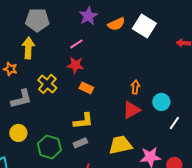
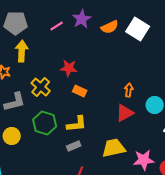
gray pentagon: (37, 20) -> (16, 23), moved
pink line: (76, 44) -> (57, 26), moved
green hexagon: (49, 147) -> (45, 123), moved

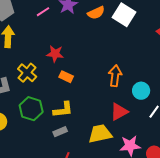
orange arrow: (129, 90) -> (115, 76), size x1.5
red triangle: (125, 113) -> (119, 112), moved

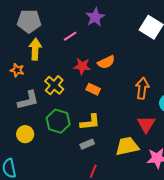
pink line: (43, 12) -> (70, 36), moved
orange semicircle: (96, 13) -> (106, 62), moved
red triangle: (119, 112) -> (146, 124), turned -30

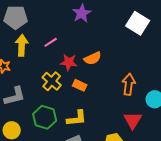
pink line: (70, 36) -> (51, 42), moved
yellow cross: (54, 85) -> (52, 81), moved

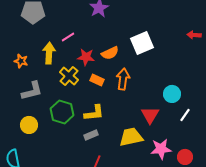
white square: (138, 23) -> (142, 43), moved, turned 35
yellow arrow: (22, 45) -> (49, 53), moved
orange arrow: (129, 84) -> (123, 79), moved

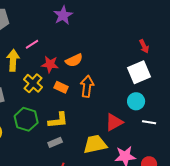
red arrow: (194, 35) -> (144, 46), moved, turned -120
white square: (142, 43) -> (139, 72), moved
red triangle: (150, 115) -> (114, 122), turned 30
white line: (185, 115) -> (149, 122), turned 64

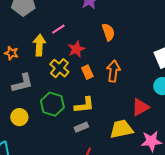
orange semicircle: (74, 60) -> (108, 32), moved, turned -84
red star: (50, 64) -> (76, 49), turned -30
orange rectangle: (61, 87) -> (87, 72), turned 40

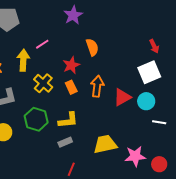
red star: (76, 49) -> (71, 65), moved
red triangle: (140, 107) -> (122, 97), moved

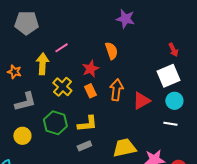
purple star: (73, 15) -> (125, 19), moved, turned -30
cyan circle: (146, 101) -> (174, 101), moved
white line: (159, 122) -> (170, 124), moved

